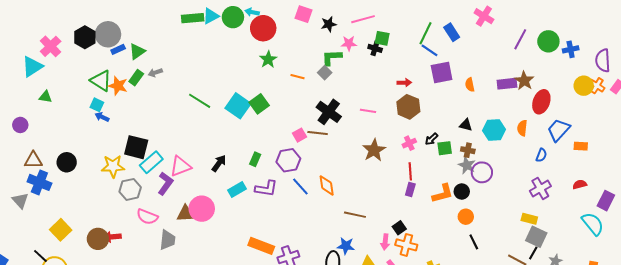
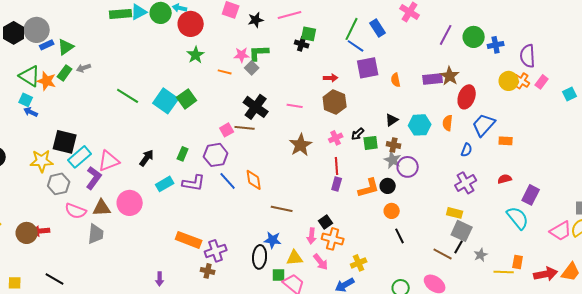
pink star: (349, 43) -> (242, 55), moved
black triangle: (466, 125) -> (392, 120), turned -48
brown triangle: (186, 214) -> (102, 208), moved

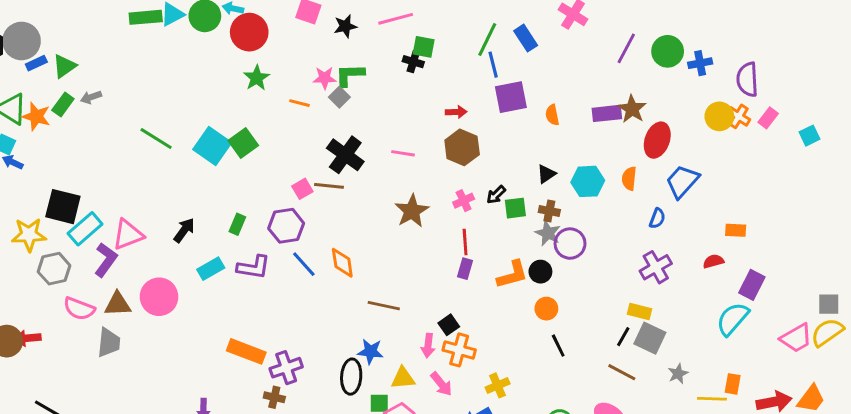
blue line: (356, 46) -> (493, 65), turned 42
orange rectangle: (506, 141) -> (736, 230), moved
cyan semicircle: (518, 218) -> (733, 319), turned -100
black line: (459, 247) -> (623, 337), moved

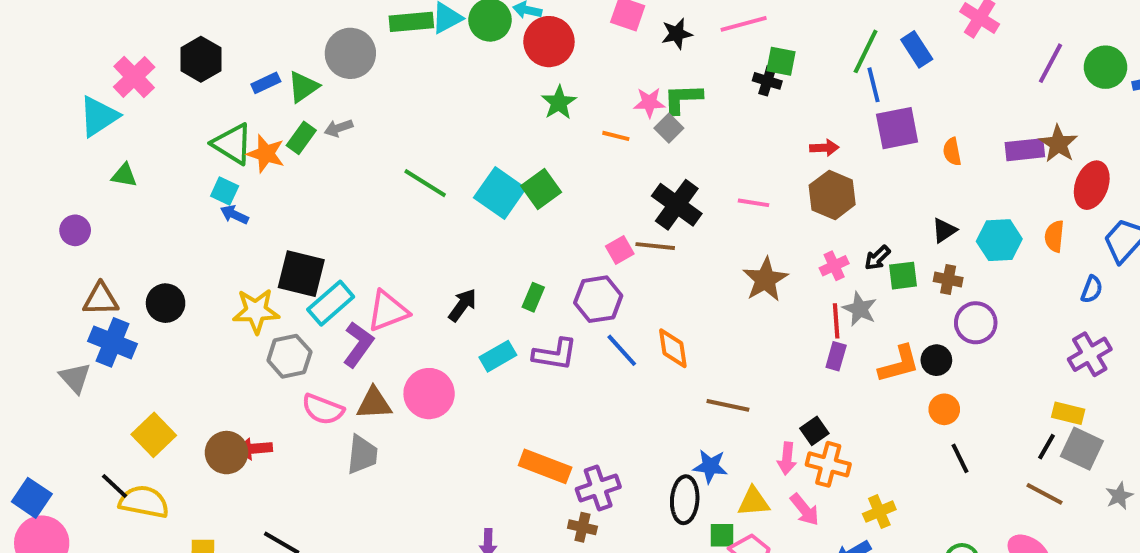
gray circle: (22, 41) -> (350, 53), moved
gray star: (548, 233) -> (860, 309), moved

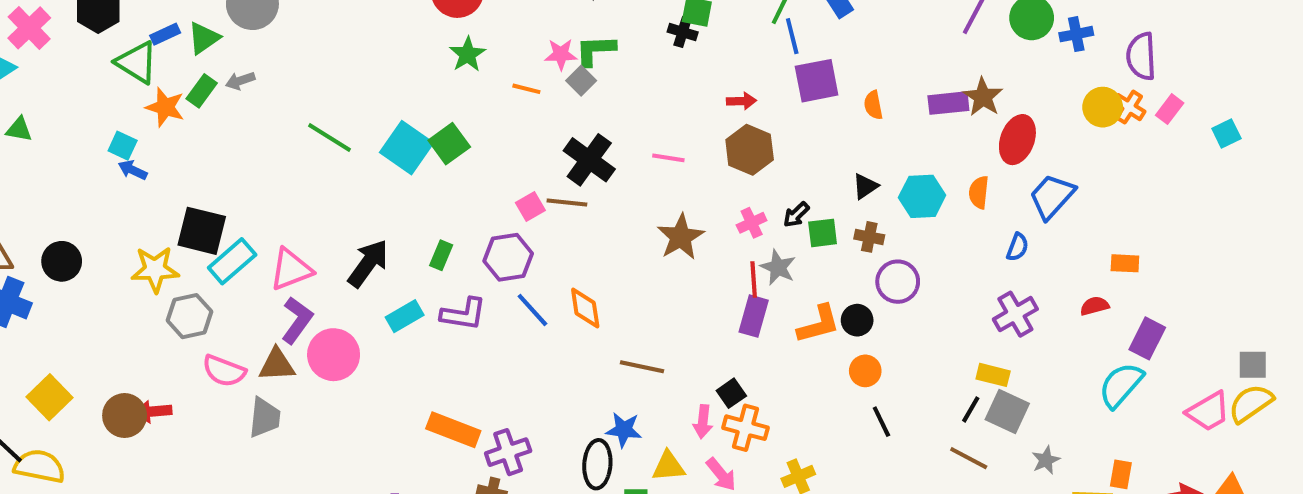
green triangle: (232, 144) -> (137, 62), moved
black arrow: (462, 305) -> (368, 263), size x1.4
purple L-shape: (358, 344) -> (297, 320), moved
purple rectangle: (836, 356) -> (754, 316), size x1.4

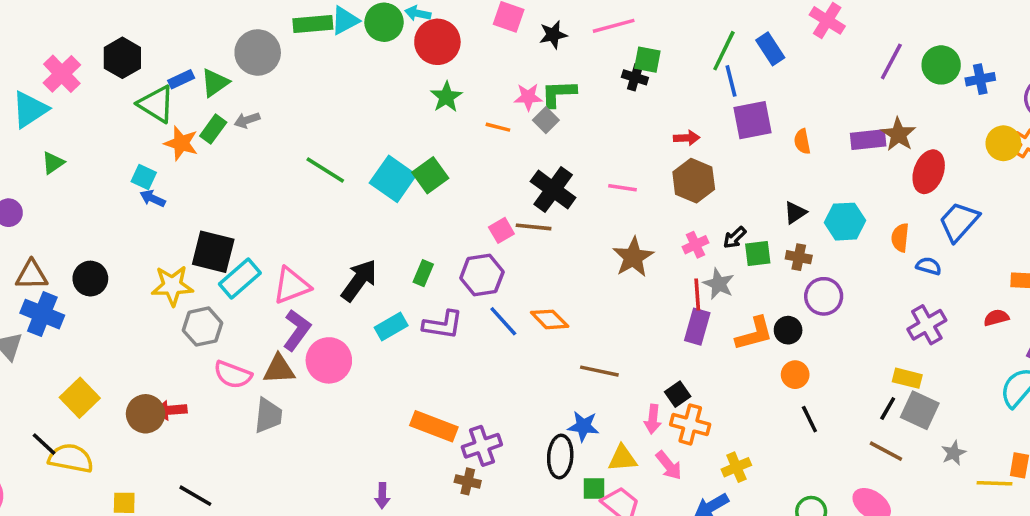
green triangle: (19, 129) -> (53, 163), turned -45
orange semicircle: (979, 192) -> (900, 238), moved
blue semicircle: (1017, 247) -> (929, 266), turned -95
orange diamond: (585, 308) -> (550, 319), turned -36

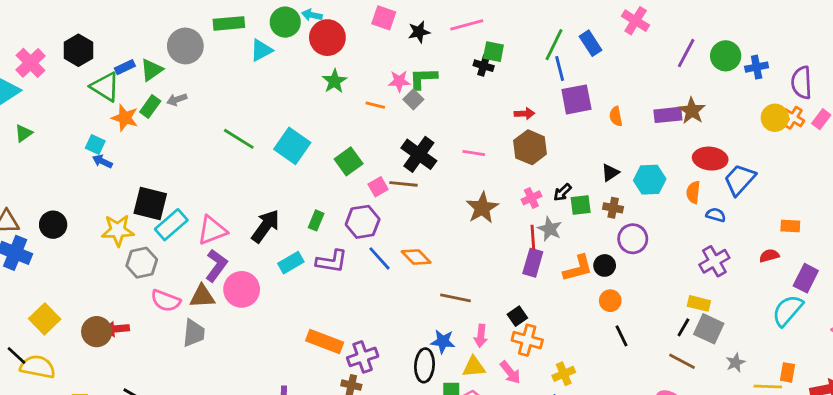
cyan triangle: (345, 20) -> (261, 50), moved
red ellipse: (929, 172) -> (710, 159), moved, turned 76
green square: (430, 175) -> (349, 161), moved
pink arrow: (653, 419) -> (481, 336), moved

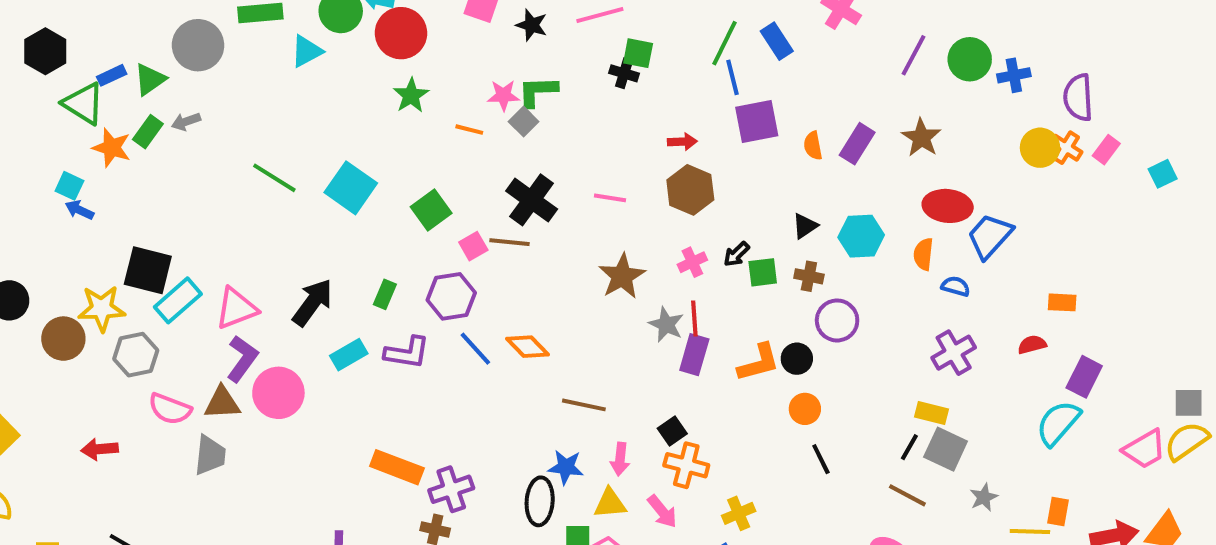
black star: (419, 32) -> (532, 25), turned 30
purple rectangle: (668, 115) -> (857, 144), moved, turned -52
gray star: (550, 229) -> (666, 325), moved
brown circle: (97, 332) -> (63, 339), moved

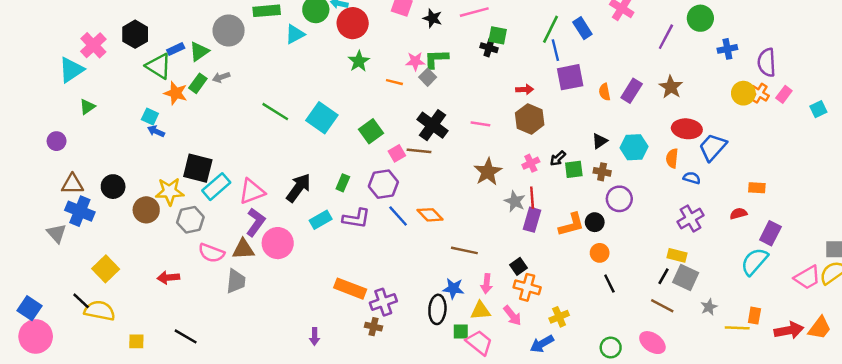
green circle: (970, 59) -> (700, 18), moved

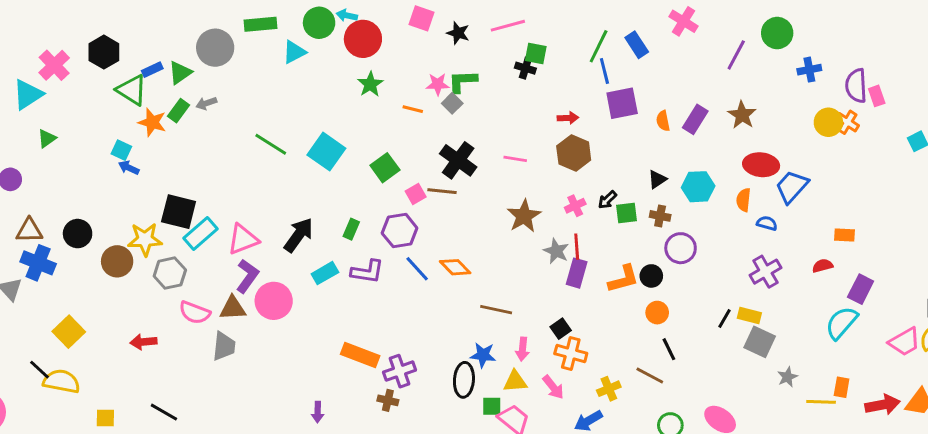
pink rectangle: (784, 94) -> (877, 96), moved, turned -56
black line: (663, 276) -> (724, 318), moved
brown line: (662, 306) -> (650, 375), moved

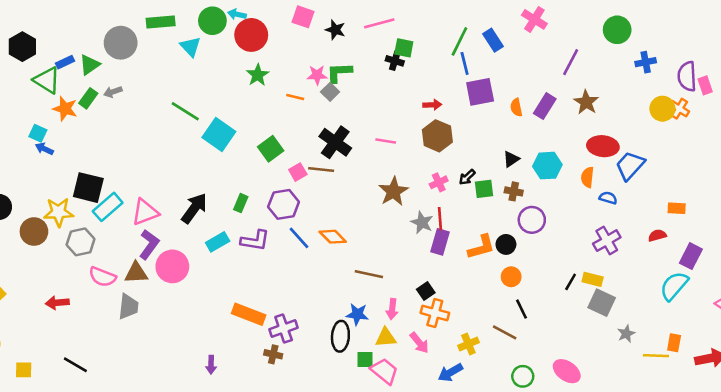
cyan triangle: (294, 52) -> (190, 47), turned -45
purple line: (736, 55) -> (571, 62), moved
green line: (271, 144) -> (185, 111), moved

